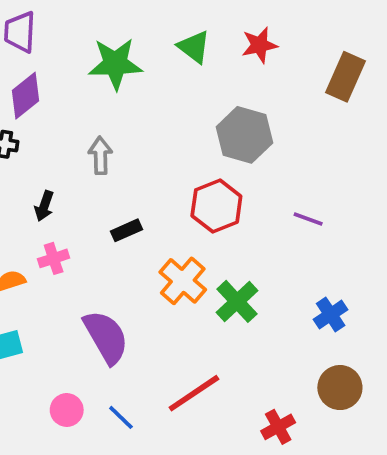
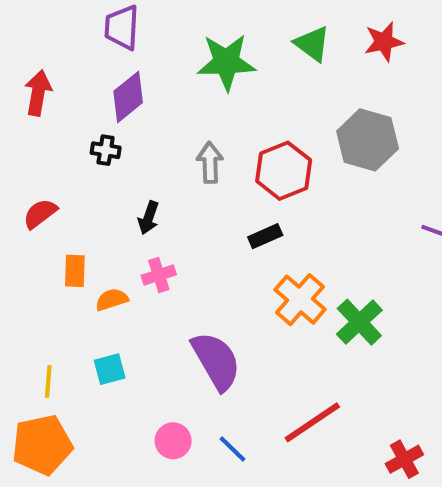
red hexagon: (216, 206) -> (284, 171), moved
black rectangle: (127, 230) -> (265, 236), moved

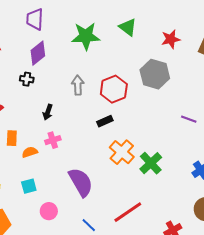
red star: (384, 42) -> (171, 39), moved
pink circle: (173, 441) -> (49, 211), moved

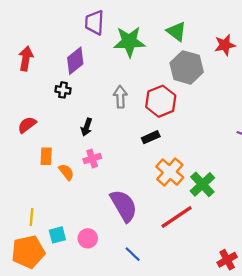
purple trapezoid: (35, 19) -> (94, 22), moved
gray hexagon: (155, 74) -> (187, 67), moved
orange semicircle: (30, 152) -> (66, 172), turned 70
cyan square: (29, 186) -> (57, 235), moved
red line: (128, 212) -> (177, 217), moved

